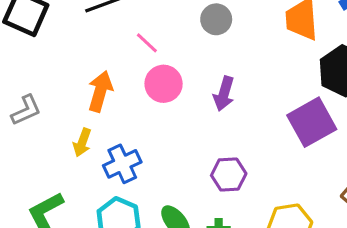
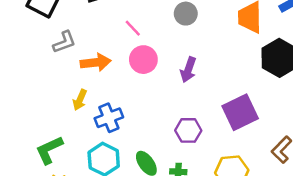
orange arrow: (100, 91) -> (96, 62), turned 64
gray L-shape: (26, 110) -> (64, 42), moved
purple square: (312, 122) -> (240, 112), moved

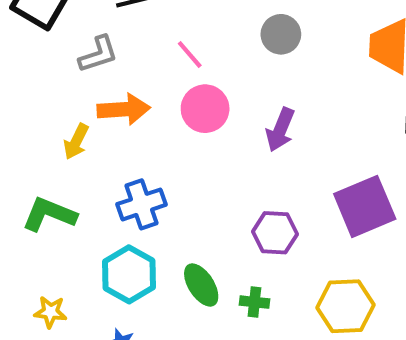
gray L-shape: (64, 42) -> (98, 54), moved
yellow arrow: (80, 100) -> (76, 142), moved
green L-shape: (49, 150) -> (49, 214), moved, turned 44

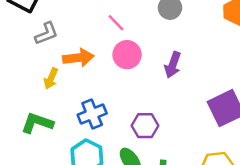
gray L-shape: (98, 54) -> (46, 33), moved
purple hexagon: (275, 233) -> (145, 126), moved

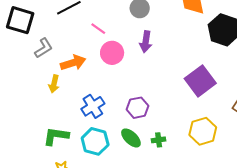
purple arrow: (173, 65) -> (146, 42), moved
green L-shape: (37, 123) -> (56, 136), moved

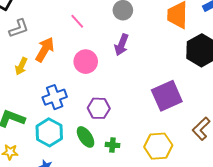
pink circle: (112, 53) -> (86, 62), moved
orange arrow: (73, 63) -> (45, 50), turned -55

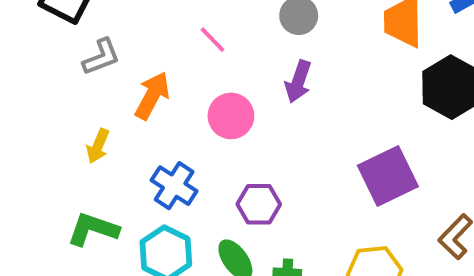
yellow arrow: (21, 66) -> (98, 146), moved
blue cross: (55, 97) -> (174, 186), turned -35

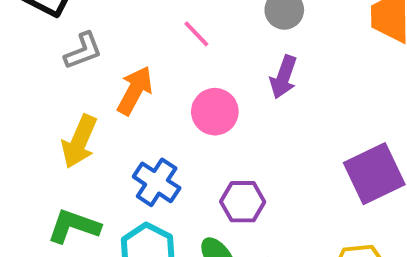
yellow arrow: (98, 146) -> (79, 142), size x1.5

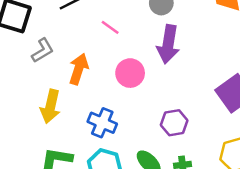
purple arrow: (283, 77) -> (168, 44), size x1.4
purple hexagon: (243, 202) -> (174, 123), moved

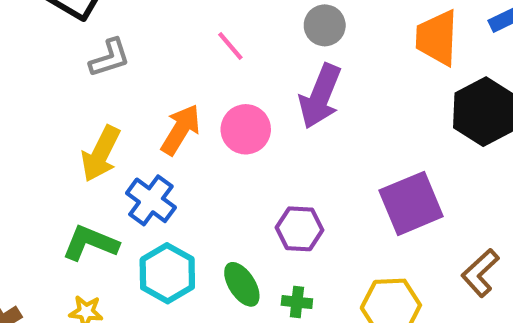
orange arrow: (79, 69) -> (181, 130), moved
blue cross: (102, 123) -> (151, 200), moved

